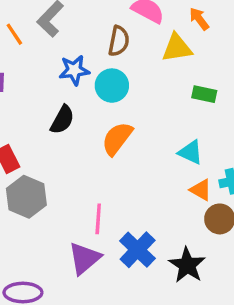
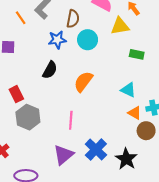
brown semicircle: (119, 41) -> (73, 19), moved
cyan circle: (112, 86) -> (88, 40), moved
pink line: (98, 219) -> (71, 120), moved

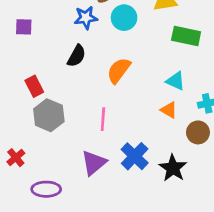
green rectangle: (137, 54) -> (186, 36), size x1.5
orange triangle: (135, 113) -> (169, 110), moved

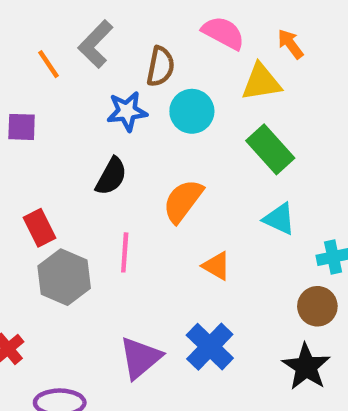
green rectangle: (186, 36) -> (270, 149), moved, turned 36
orange triangle: (169, 110) -> (217, 266), moved
pink line: (103, 119) -> (125, 252), moved
black star: (173, 168) -> (306, 367), moved

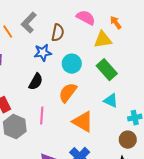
cyan circle: (192, 111) -> (72, 64), moved
orange triangle: (217, 266) -> (83, 122), size x1.6

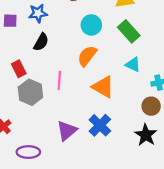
blue star: (43, 53) -> (38, 13), moved
black semicircle: (36, 82) -> (41, 42), moved

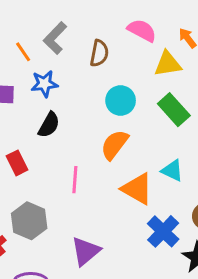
cyan triangle: (133, 64) -> (172, 171), moved
gray hexagon: (30, 92) -> (29, 221), moved
blue cross: (100, 125) -> (163, 231), moved

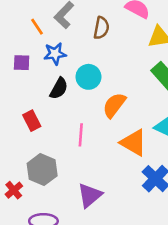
cyan circle: (121, 100) -> (88, 77), moved

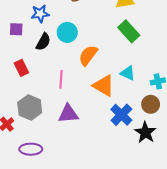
purple square: (22, 63) -> (16, 29), moved
purple triangle: (90, 195) -> (68, 114), moved, turned 35

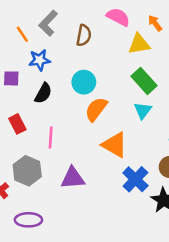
cyan circle: (67, 32) -> (84, 82), moved
cyan triangle: (128, 73) -> (143, 110), moved, turned 42
pink line: (61, 79) -> (51, 137), moved

